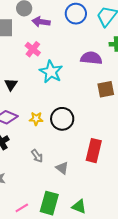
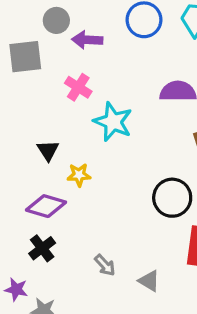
yellow star: (36, 119) -> (79, 175), moved
black circle: (62, 119) -> (172, 198), moved

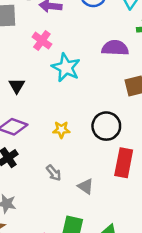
yellow star: (79, 175) -> (61, 130), moved

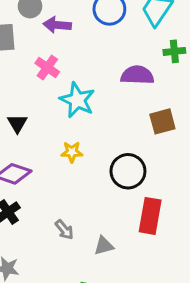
yellow star: (61, 130) -> (72, 152), moved
gray triangle: (86, 186) -> (104, 246), turned -49

